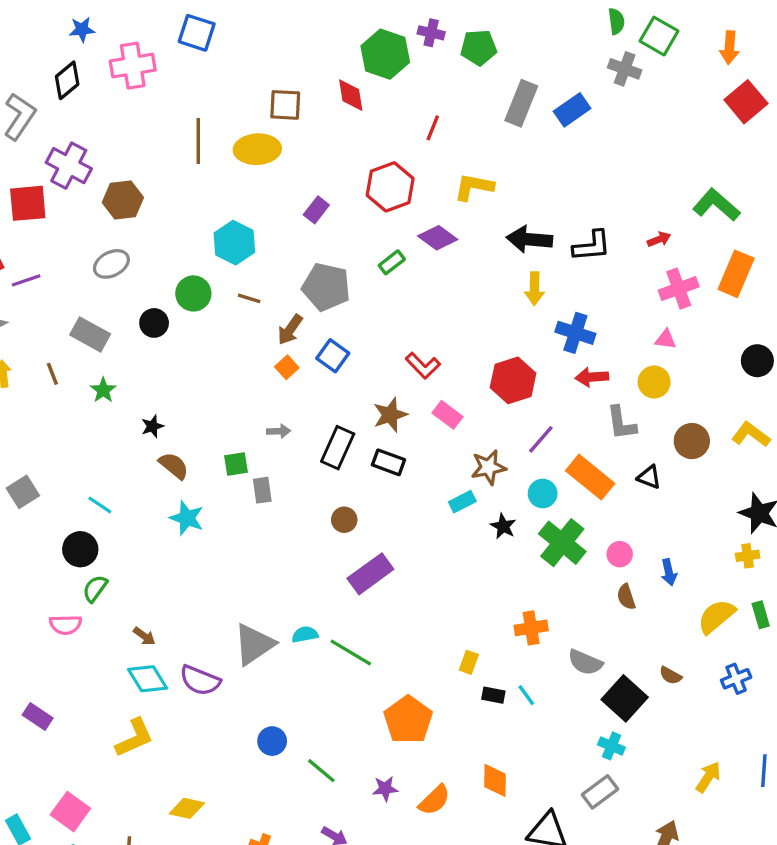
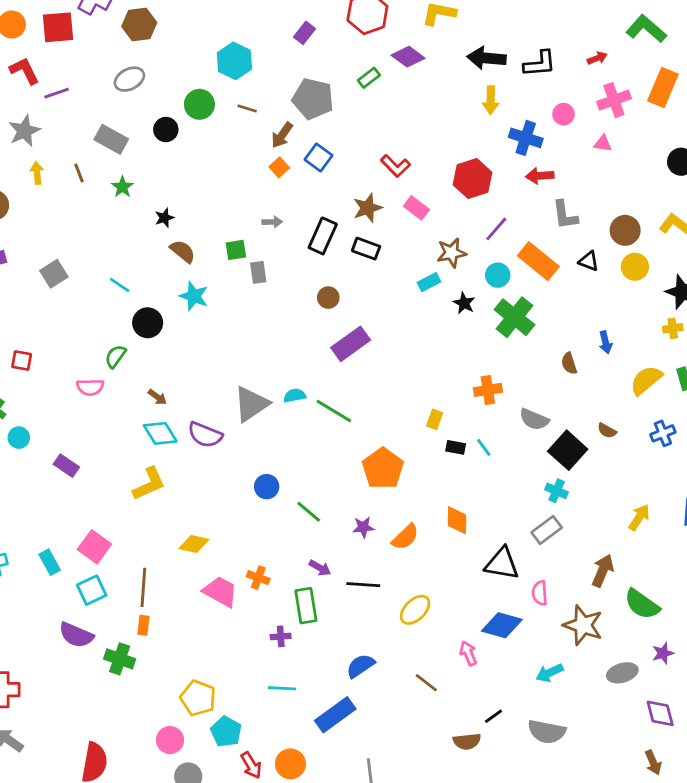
yellow circle: (654, 382) -> (635, 267), moved
black circle: (80, 549) -> (148, 323), moved
pink circle: (620, 554) -> (564, 114), moved

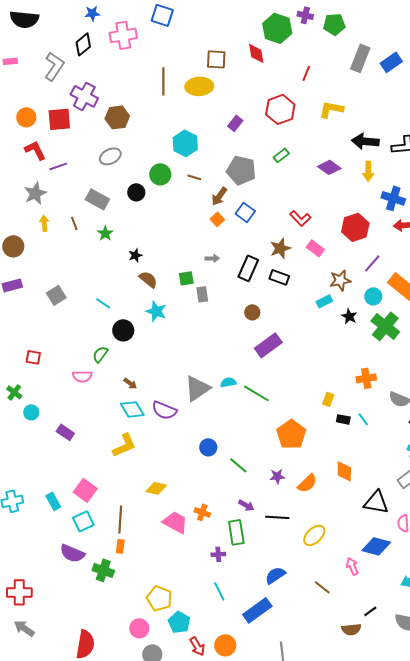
purple diamond: (408, 57) -> (329, 167), moved
cyan line: (282, 688) -> (219, 591), turned 60

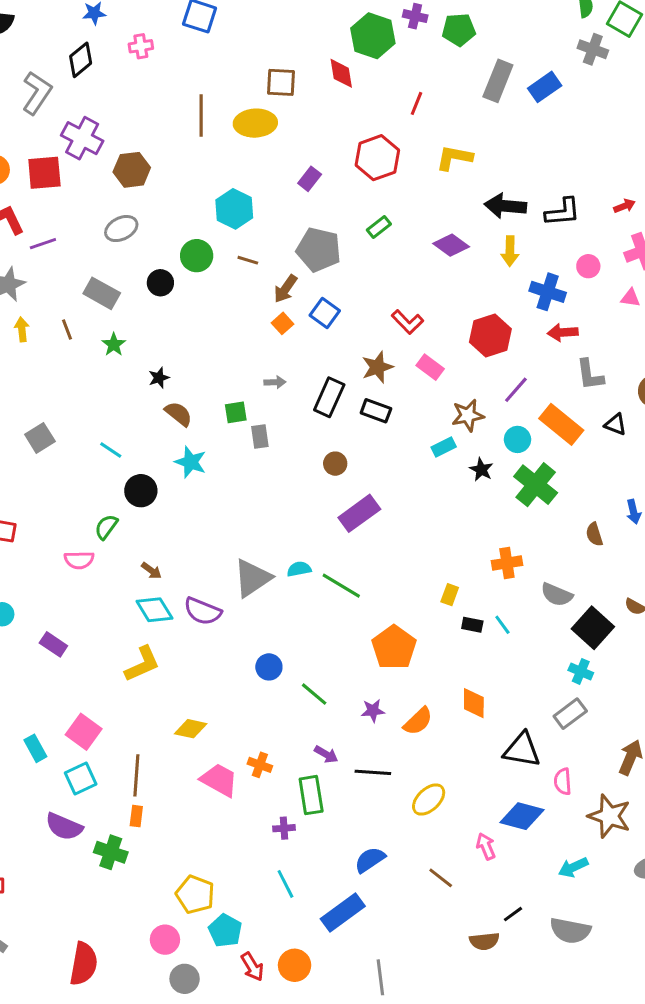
pink cross: (123, 35) -> (141, 46), size x0.6

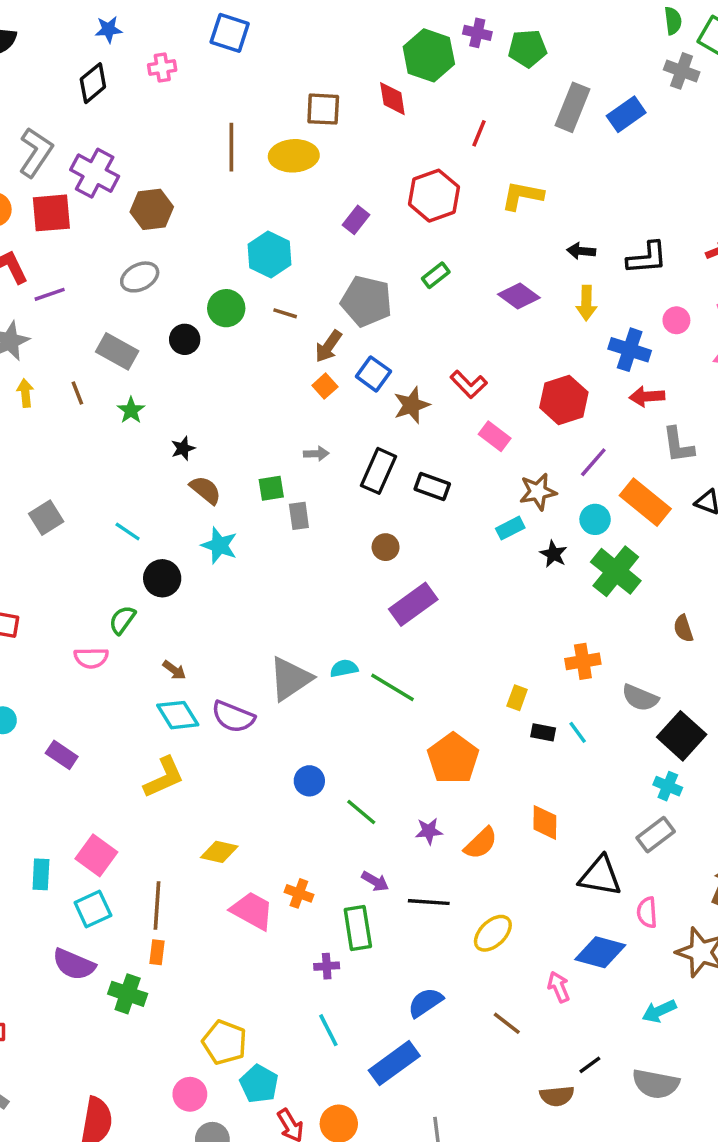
gray L-shape: (37, 93) -> (36, 152), moved
black arrow: (505, 206) -> (581, 251), size x0.6
brown star: (377, 367) -> (411, 405), moved
cyan rectangle: (35, 748) -> (41, 874), turned 32

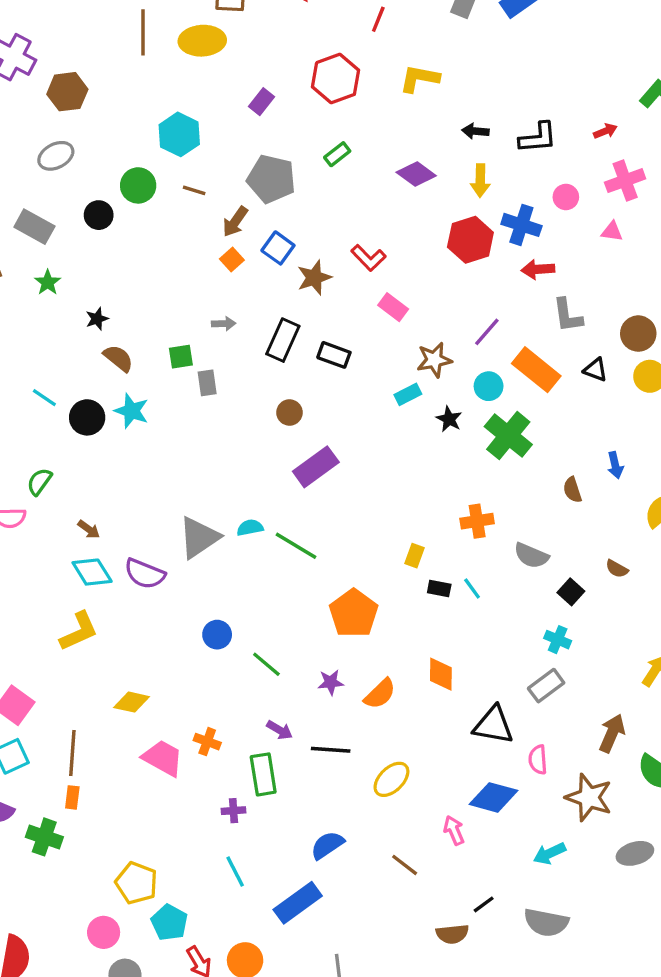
red hexagon: (564, 400) -> (470, 240), moved
black circle: (162, 578) -> (87, 417), moved
black square: (682, 736) -> (571, 592), size x0.6

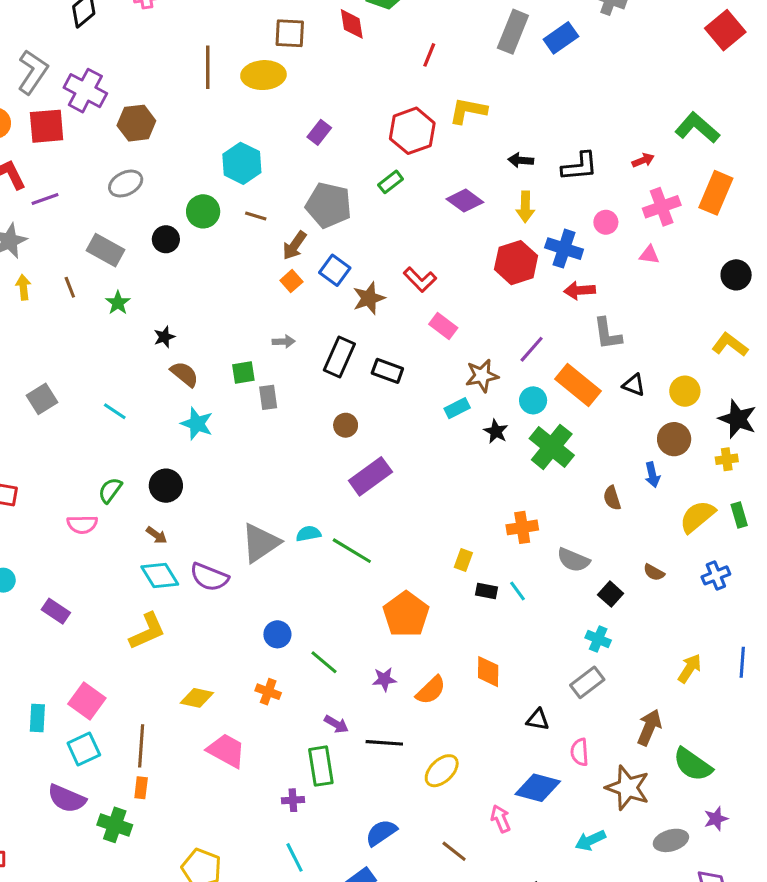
red hexagon: (336, 79) -> (412, 131), moved
brown circle: (638, 334) -> (674, 439), moved
black circle: (87, 417) -> (166, 486), moved
black triangle: (493, 725) -> (538, 720), size x0.6
orange cross: (207, 742) -> (268, 692), moved

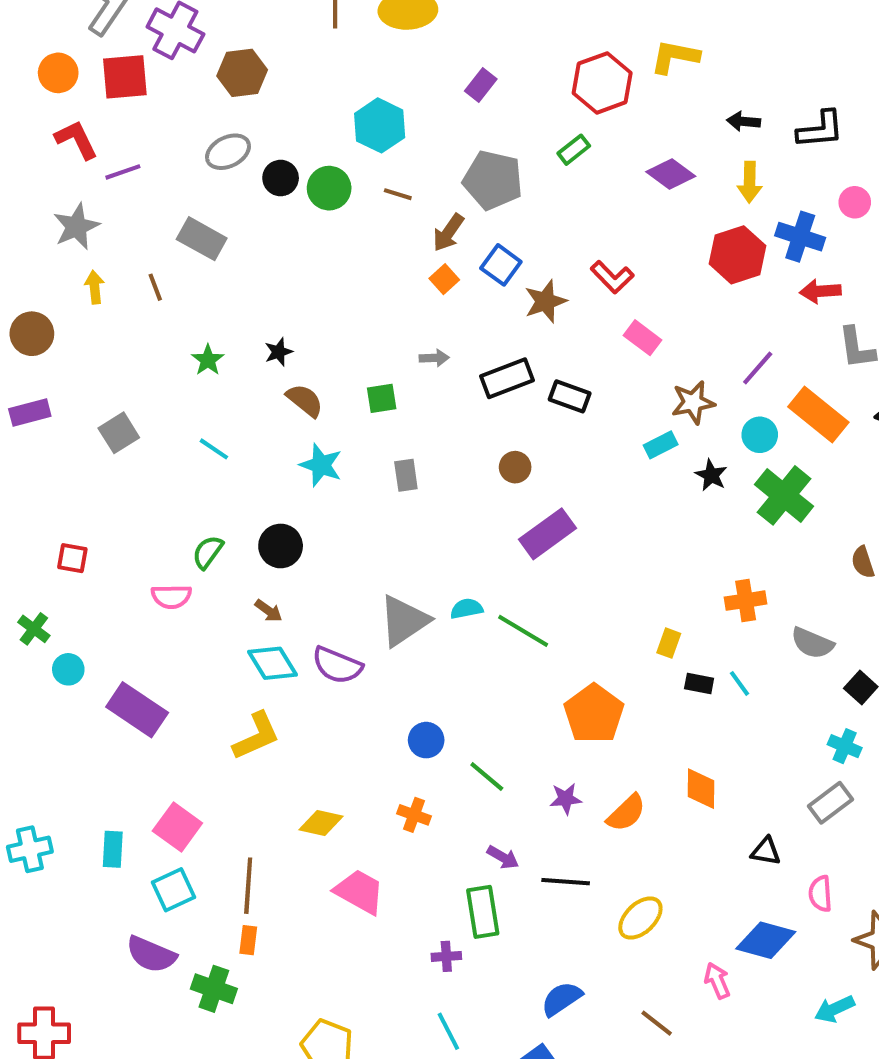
black circle: (166, 239) -> (281, 178), moved
green star: (118, 303) -> (208, 360), moved
black rectangle: (339, 357) -> (507, 378), turned 45
gray rectangle: (268, 397) -> (406, 475), moved
purple rectangle: (56, 611) -> (137, 710), size x1.6

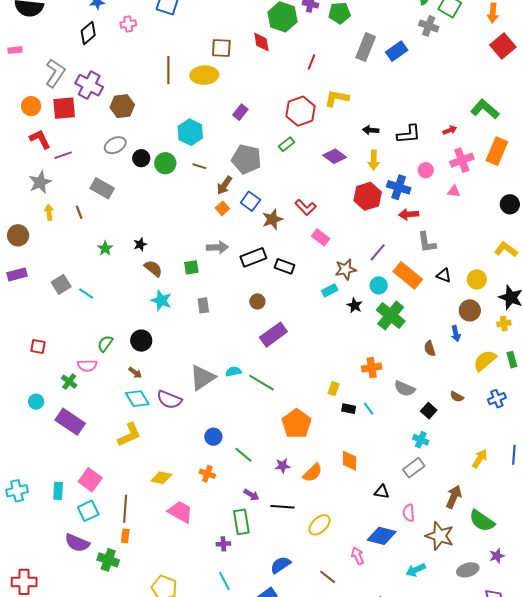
gray arrow: (434, 358) -> (217, 247), size x1.5
cyan line: (214, 449) -> (86, 293), moved
green cross: (34, 629) -> (69, 382), moved

